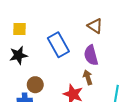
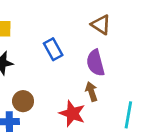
blue rectangle: (58, 45) -> (53, 49), size x0.7

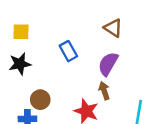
purple semicircle: (95, 63) -> (108, 64), turned 45

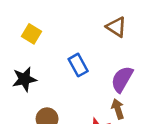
brown triangle: (113, 28) -> (116, 27), moved
yellow square: (21, 32) -> (31, 34), moved, turned 30

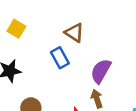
brown triangle: (116, 27) -> (74, 33), moved

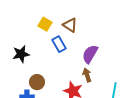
yellow square: (16, 29) -> (45, 24), moved

